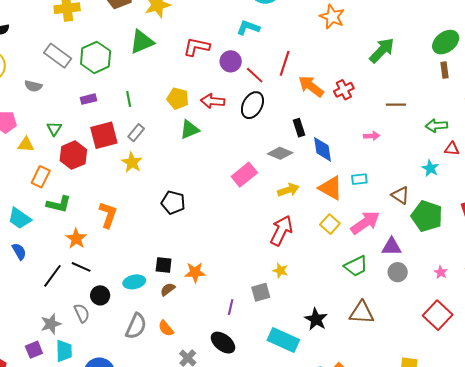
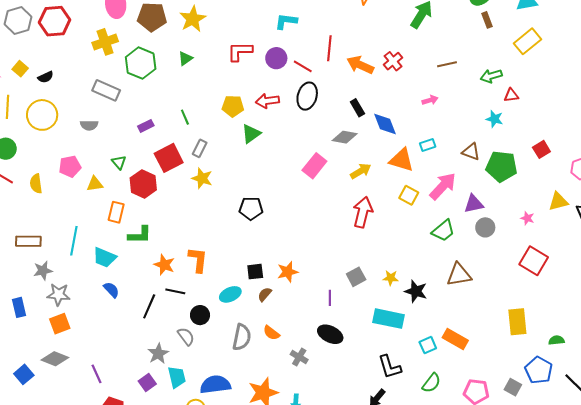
green triangle: (142, 42) -> (185, 58), size x0.6
green hexagon: (96, 57) -> (141, 63), moved
orange L-shape: (108, 215) -> (198, 260), moved
yellow star: (280, 271) -> (391, 278), moved

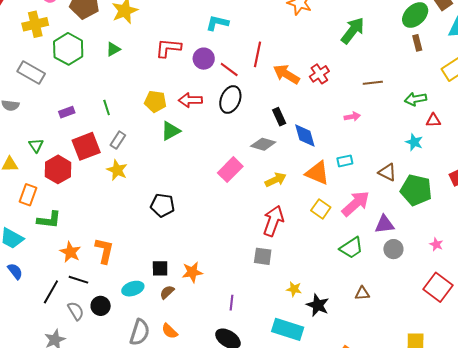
brown triangle: (459, 275) -> (362, 293), size x0.6
gray square: (356, 277) -> (263, 256), moved, turned 30
gray semicircle: (186, 336) -> (76, 311), moved

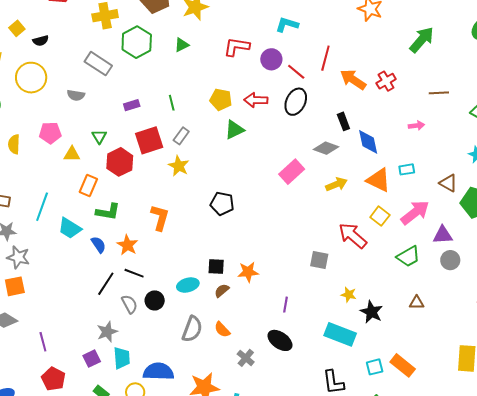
red arrow: (273, 221) -> (353, 236), moved, turned -72
orange L-shape: (104, 251) -> (160, 218), moved
blue semicircle: (15, 271) -> (98, 245), moved

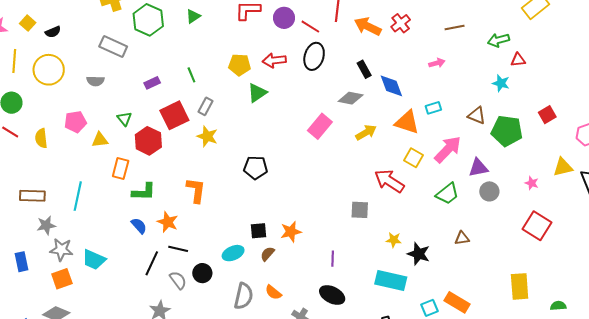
cyan trapezoid: (70, 228) -> (94, 260), moved

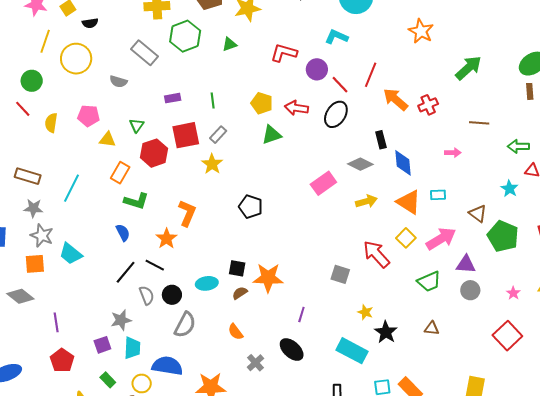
orange star: (168, 222) -> (167, 239), moved
orange star: (291, 232) -> (268, 278), size x1.4
gray semicircle: (244, 296) -> (185, 325), moved

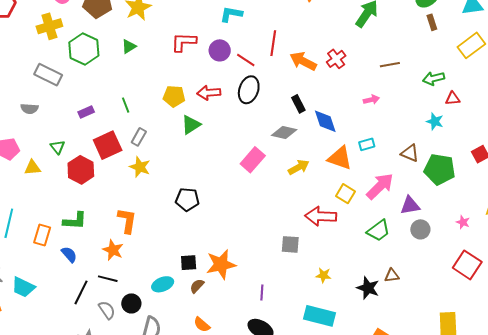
orange rectangle: (120, 173) -> (42, 235), moved
red arrow: (376, 254) -> (321, 216), turned -32
black star: (386, 332) -> (368, 288), moved

